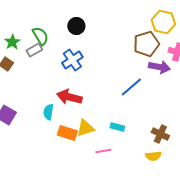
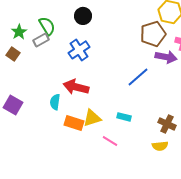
pink line: (103, 151) -> (110, 141), turned 42

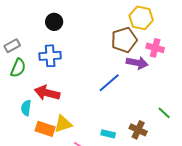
green semicircle: (47, 26) -> (18, 68), moved, turned 54
blue cross: (79, 50) -> (50, 56), turned 30
cyan rectangle: (124, 117) -> (108, 134), moved

